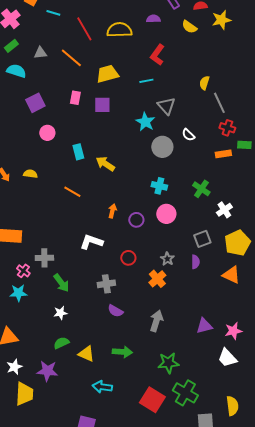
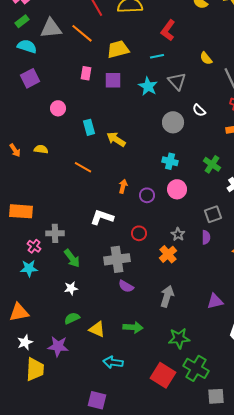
gray triangle: (40, 53) -> (51, 28), size x1.6
yellow semicircle: (204, 83) -> (206, 58), moved, turned -56
purple square: (35, 103) -> (30, 78), moved
cyan star: (145, 122) -> (148, 86), moved
gray cross: (106, 284) -> (117, 259), size x1.4

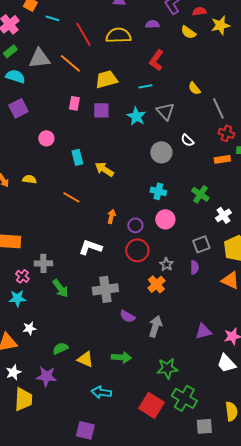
red circle: (139, 233) -> (137, 250), moved, size x1.5
purple semicircle: (126, 286) -> (127, 316), moved
white star: (71, 288) -> (29, 328), moved

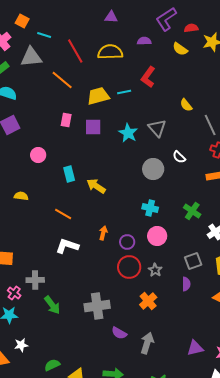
gray triangle: (39, 58) -> (31, 57), moved
cyan line: (145, 86) -> (124, 92), moved
white L-shape: (90, 247) -> (67, 246), moved
gray star: (166, 264) -> (155, 270), moved

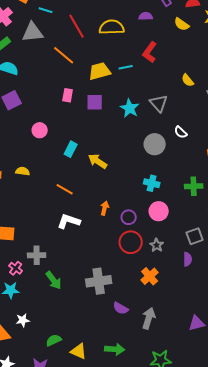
cyan rectangle: (69, 174) -> (71, 149), turned 42
green cross: (192, 211) -> (194, 186), turned -36

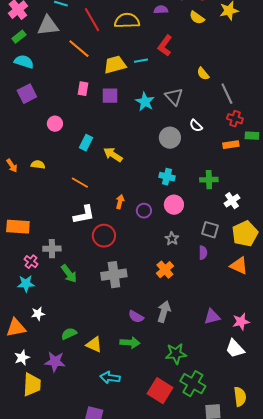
white L-shape: (69, 221) -> (84, 215), turned 150
gray square: (195, 236) -> (210, 230), turned 36
red circle: (131, 242) -> (104, 236), moved
purple semicircle: (121, 308) -> (136, 317), moved

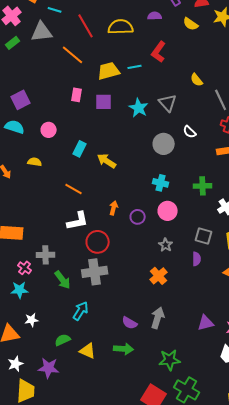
cyan semicircle: (24, 62) -> (15, 127), moved
yellow semicircle: (38, 165) -> (35, 162), moved
gray cross: (114, 275) -> (95, 272), moved
cyan arrow: (110, 378) -> (81, 311), moved, turned 114

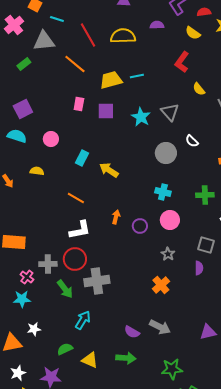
green rectangle: (13, 43) -> (24, 64), moved
red L-shape: (159, 52) -> (182, 62), moved
red circle: (98, 242) -> (75, 259), moved
gray arrow: (158, 318) -> (160, 327), turned 100

